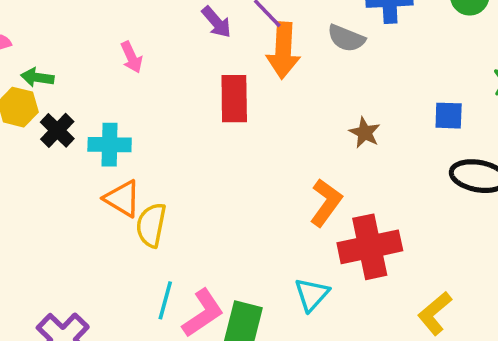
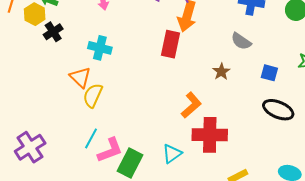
gray semicircle: (346, 38) -> (241, 41), moved
red rectangle: (234, 99) -> (171, 44), moved
cyan cross: (110, 145) -> (100, 48), moved

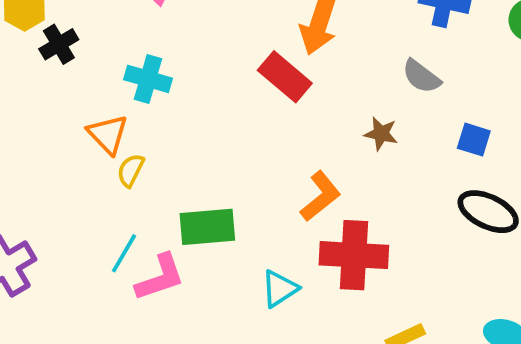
red rectangle: (171, 44) -> (285, 77), turned -64
brown star: (221, 72) -> (381, 134), turned -30
yellow semicircle: (93, 95) -> (131, 170), size x0.7
green rectangle: (130, 163) -> (207, 227), moved, turned 56

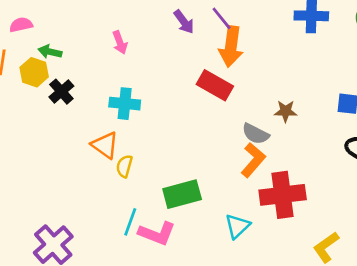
gray semicircle: (421, 76) -> (256, 134), moved
pink L-shape: (160, 277) -> (157, 233), turned 51

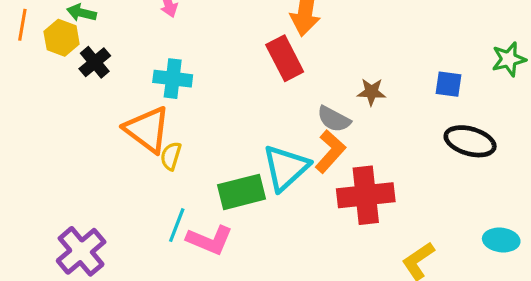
red rectangle: (215, 85) -> (285, 58), turned 32
orange triangle: (105, 145) -> (147, 130), size x1.4
cyan triangle: (237, 226) -> (286, 168), moved, size x1.5

